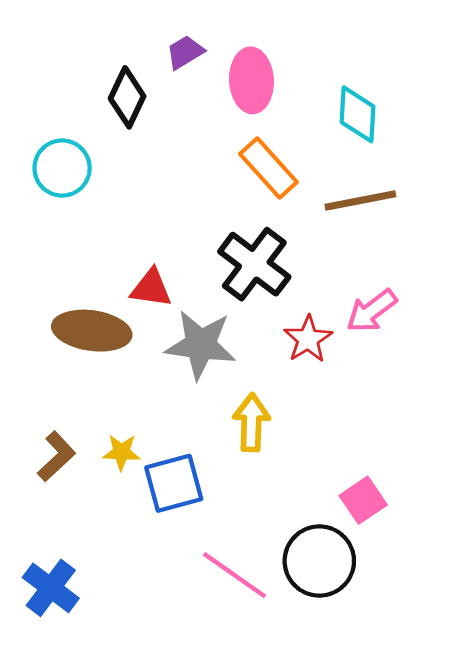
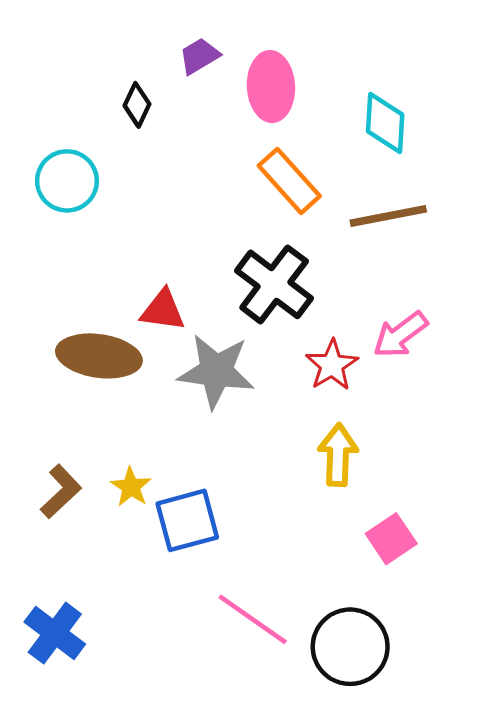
black diamond: (127, 97) -> (137, 105), size x0.7
yellow arrow: (251, 422) -> (338, 455), moved
yellow star: (121, 452) -> (131, 487), turned 30
black circle: (319, 561) -> (350, 647), moved

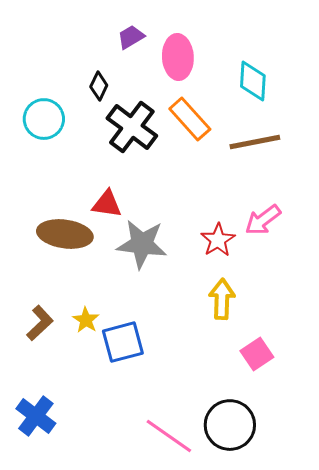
black diamond: (137, 105) -> (99, 86), moved
black cross: (274, 284) -> (132, 127), moved
pink line: (253, 619) -> (169, 436), moved

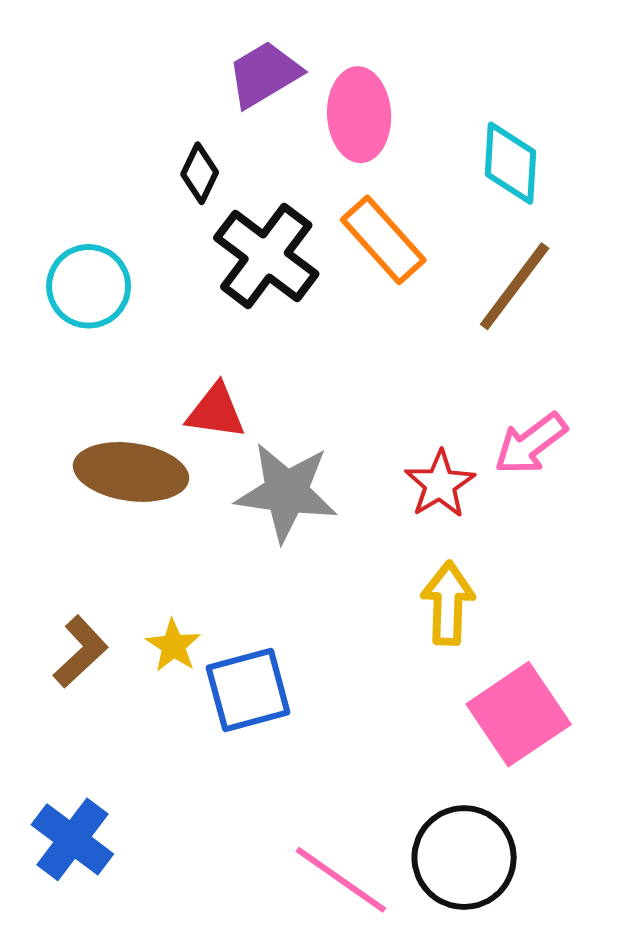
purple trapezoid: (131, 37) -> (264, 74), size x1.4
cyan circle: (44, 119) -> (89, 286), moved
brown line: (255, 142) -> (515, 286), turned -42
pink square: (257, 354) -> (519, 714), size x1.5

